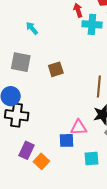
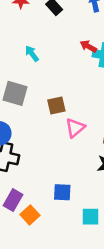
red arrow: (78, 10) -> (88, 46), moved, turned -48
pink triangle: (79, 127) -> (75, 128), moved, turned -42

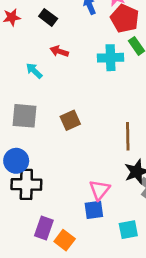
red arrow: (88, 46) -> (59, 51), moved
pink triangle: (75, 128) -> (100, 190), moved

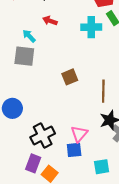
gray square: (24, 116) -> (24, 56), moved
brown square: (70, 120) -> (70, 77), moved
black cross: (26, 184) -> (43, 135), moved, turned -30

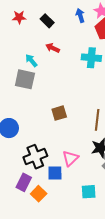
brown square: (70, 77) -> (59, 113), moved
blue square: (74, 150) -> (55, 173), moved

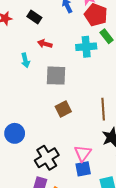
cyan arrow: (31, 60) -> (25, 60), turned -144
gray square: (25, 79) -> (56, 76), moved
blue square: (55, 173) -> (83, 169), moved

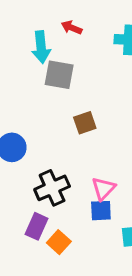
cyan arrow: (25, 60) -> (41, 47), size x1.5
gray square: (56, 76) -> (59, 75), moved

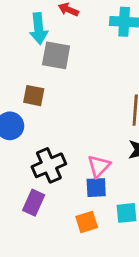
brown square: (85, 123) -> (34, 96), moved, turned 30
orange square: (59, 242) -> (87, 222), moved, turned 30

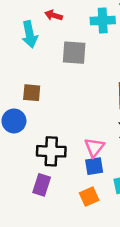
gray square: (56, 55) -> (74, 53), moved
black cross: (49, 165) -> (51, 151), turned 32

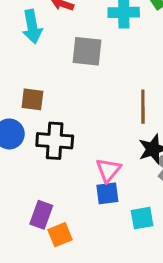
black cross: (51, 151) -> (55, 141), moved
orange square: (89, 197) -> (60, 235), moved

